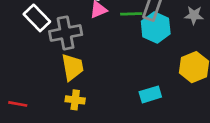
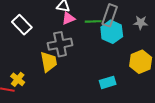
gray cross: (66, 33) -> (60, 44), moved
yellow cross: (75, 100) -> (18, 79), moved, turned 32

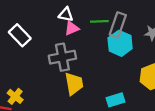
green line: (93, 21) -> (99, 21), moved
yellow trapezoid: (49, 62) -> (74, 84), moved

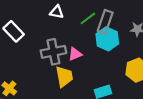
green line: (99, 21) -> (88, 18), turned -35
pink triangle: (72, 28) -> (75, 54), moved

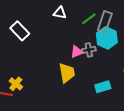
gray cross: (53, 52) -> (89, 50), moved, size x0.6

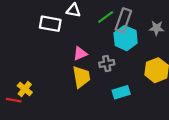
white rectangle: (20, 31) -> (50, 24), moved, turned -36
gray cross: (89, 50) -> (107, 64), moved
pink triangle: (77, 52) -> (80, 54), moved

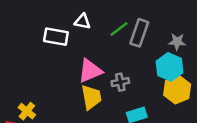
cyan hexagon: (126, 38) -> (170, 67), moved
pink triangle: (80, 54) -> (90, 71), size x1.5

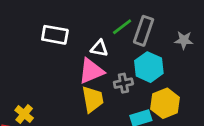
white triangle: (82, 21) -> (99, 48), moved
cyan hexagon: (170, 67) -> (149, 67), moved
yellow hexagon: (177, 90) -> (165, 103), moved

